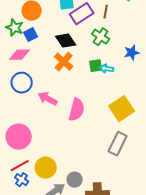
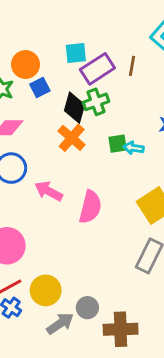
blue square: (31, 35) -> (40, 87), moved
green cross: (101, 37) -> (96, 102), moved, turned 36
black diamond: (66, 41) -> (74, 108), turned 50

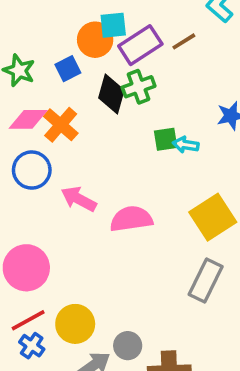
orange circle: (26, 64) -> (95, 40), moved
brown line: (132, 66) -> (184, 41), turned 48
orange cross: (72, 138) -> (61, 125), moved
pink semicircle: (90, 207) -> (131, 219), turned -112

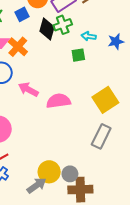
cyan arrow: (186, 145) -> (89, 36), moved
yellow circle: (75, 324) -> (49, 172), moved
gray circle: (128, 346) -> (70, 174), moved

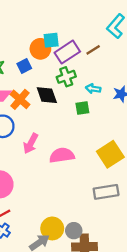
black diamond: (47, 29) -> (47, 95), moved, turned -35
pink arrow: (28, 89) -> (31, 143), turned -90
gray rectangle: (101, 136) -> (106, 192), turned 55

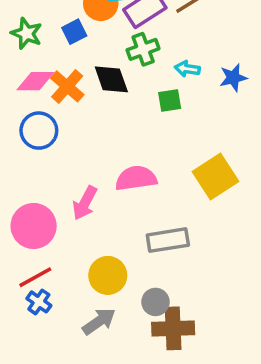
pink arrow: (31, 143) -> (85, 203), moved
gray rectangle: (106, 192) -> (168, 240), moved
yellow circle: (52, 228) -> (108, 275), moved

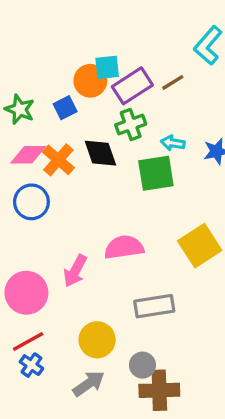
green square: (170, 101) -> (156, 173), size x1.6

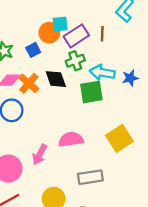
brown line: (173, 82) -> (102, 34), turned -56
cyan arrow: (173, 143) -> (102, 73), size x1.6

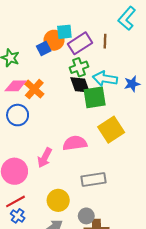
blue square: (33, 50) -> (44, 48), moved
black diamond: (56, 79) -> (80, 85), moved
yellow square: (119, 138) -> (111, 130), moved

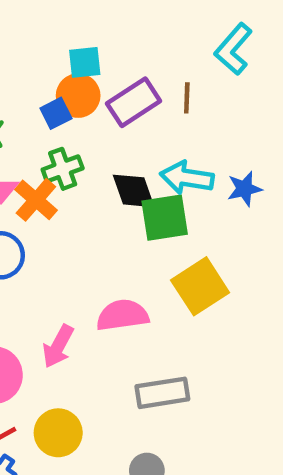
cyan square: (64, 32) -> (85, 62), moved
green cross: (79, 67) -> (63, 169), moved
yellow circle: (58, 200) -> (58, 433), moved

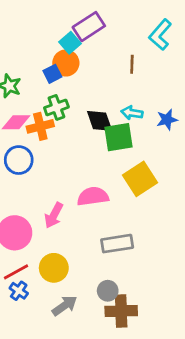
cyan square: (85, 62) -> (70, 43), turned -35
purple rectangle: (134, 102) -> (89, 27), moved
cyan arrow: (187, 178) -> (132, 113), size x0.7
orange cross: (36, 200) -> (40, 126), turned 35

